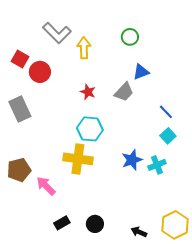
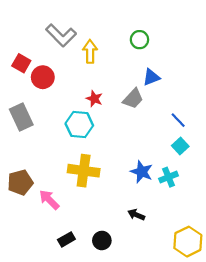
cyan hexagon: (90, 129) -> (79, 124), moved
blue star: (132, 160) -> (142, 172), turned -30
black arrow: (139, 232) -> (136, 215), moved

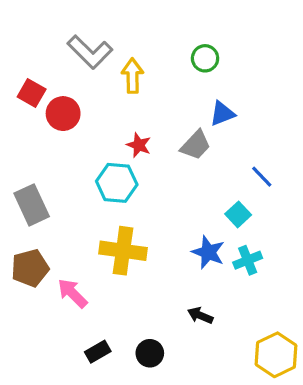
gray rectangle: (21, 117) -> (32, 205), moved
cyan square: (180, 146) -> (238, 214), moved

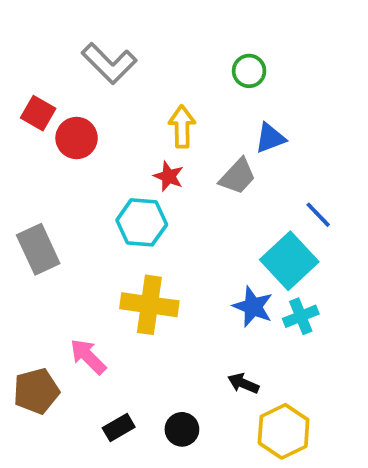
yellow arrow: (132, 76) -> (182, 127), moved
cyan square: (238, 214) -> (289, 261), size x1.8
brown pentagon: (30, 268) -> (36, 391), moved
yellow hexagon: (276, 355) -> (284, 431), moved

